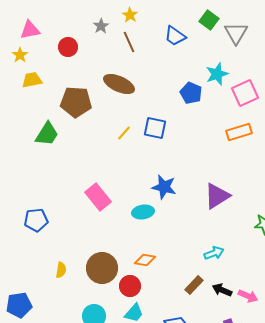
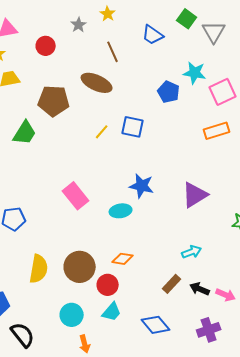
brown line: (129, 42) -> (113, 52), moved
cyan star: (217, 74) -> (195, 73), turned 30
yellow semicircle: (61, 270) -> (39, 269), size x1.8

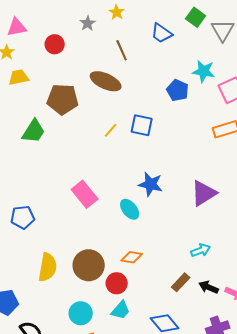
cyan ellipse: (121, 211) -> (130, 209), turned 60

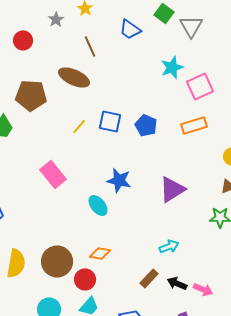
cyan star: (204, 71) -> (172, 67), turned -30
blue pentagon: (178, 90) -> (146, 125), moved
pink rectangle: (85, 194) -> (53, 174), moved

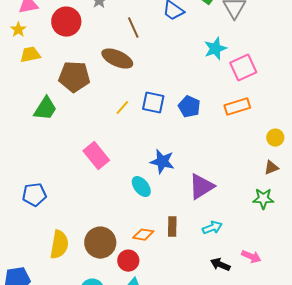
red circle: (23, 40) -> (66, 22), size x1.5
purple triangle: (172, 189) -> (201, 187), moved
brown rectangle: (149, 278) -> (172, 227), moved, turned -42
pink arrow: (203, 289) -> (251, 257), moved

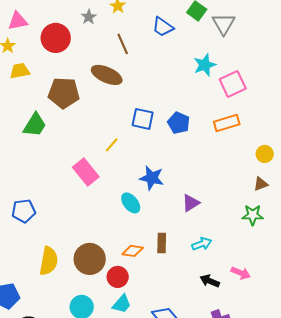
yellow line: (122, 108) -> (112, 145), moved
purple triangle: (201, 187) -> (191, 203), size x0.7

